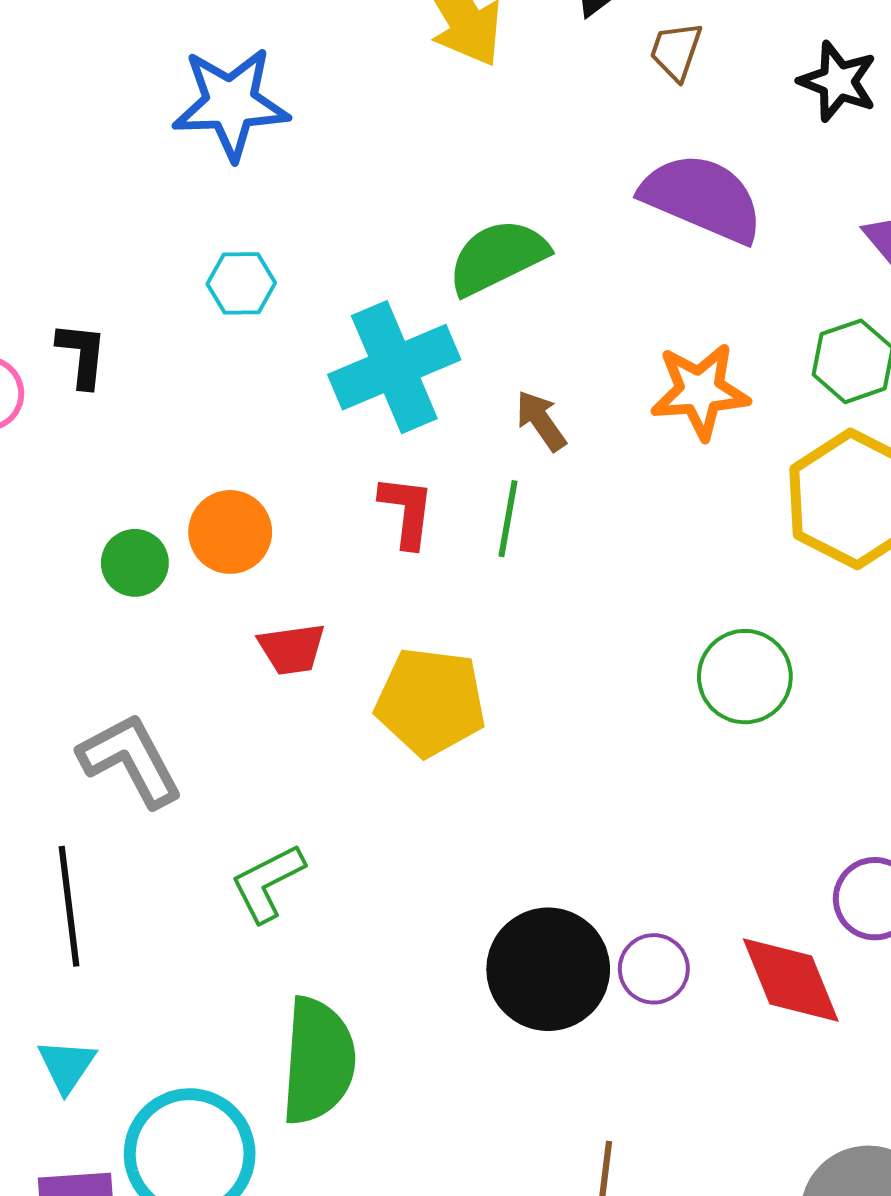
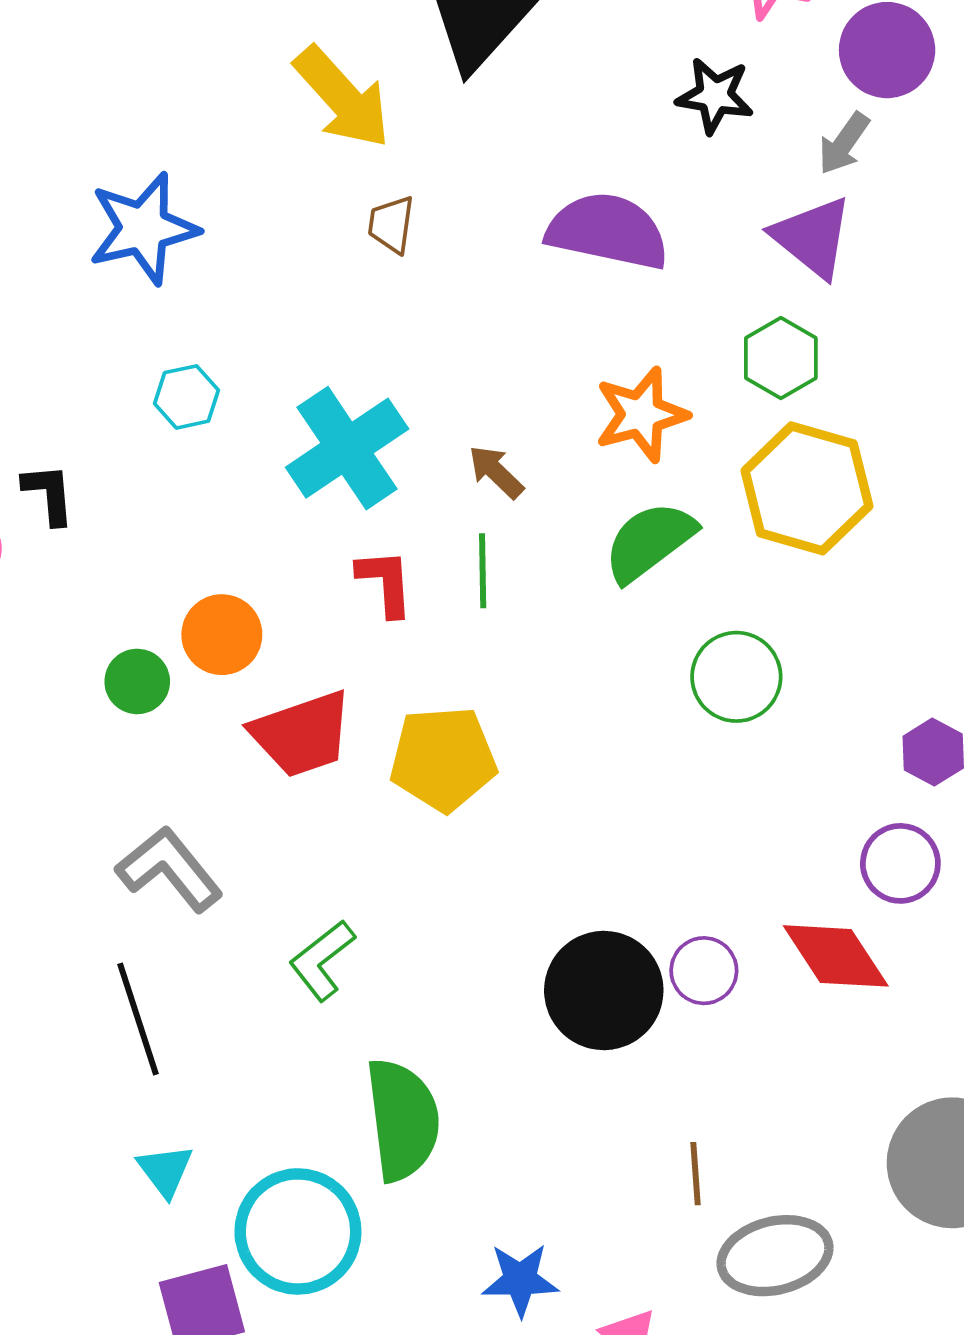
brown trapezoid: (676, 51) -> (391, 225), moved
green semicircle: (498, 257) -> (649, 542), moved
red trapezoid: (292, 649) -> (302, 734), size x1.6

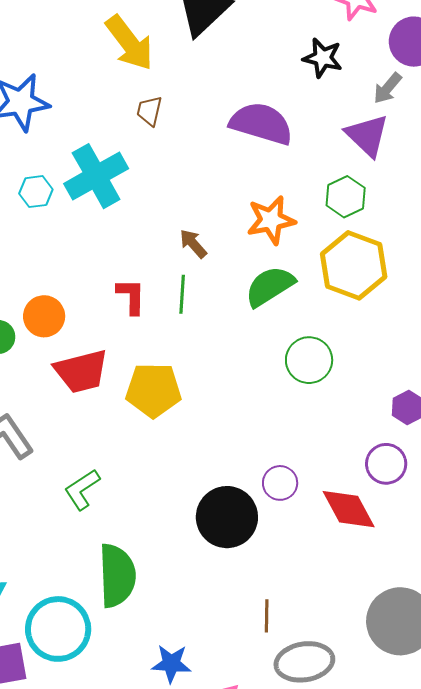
cyan cross: (347, 448) -> (96, 176), moved
purple circle: (704, 971) -> (280, 483), moved

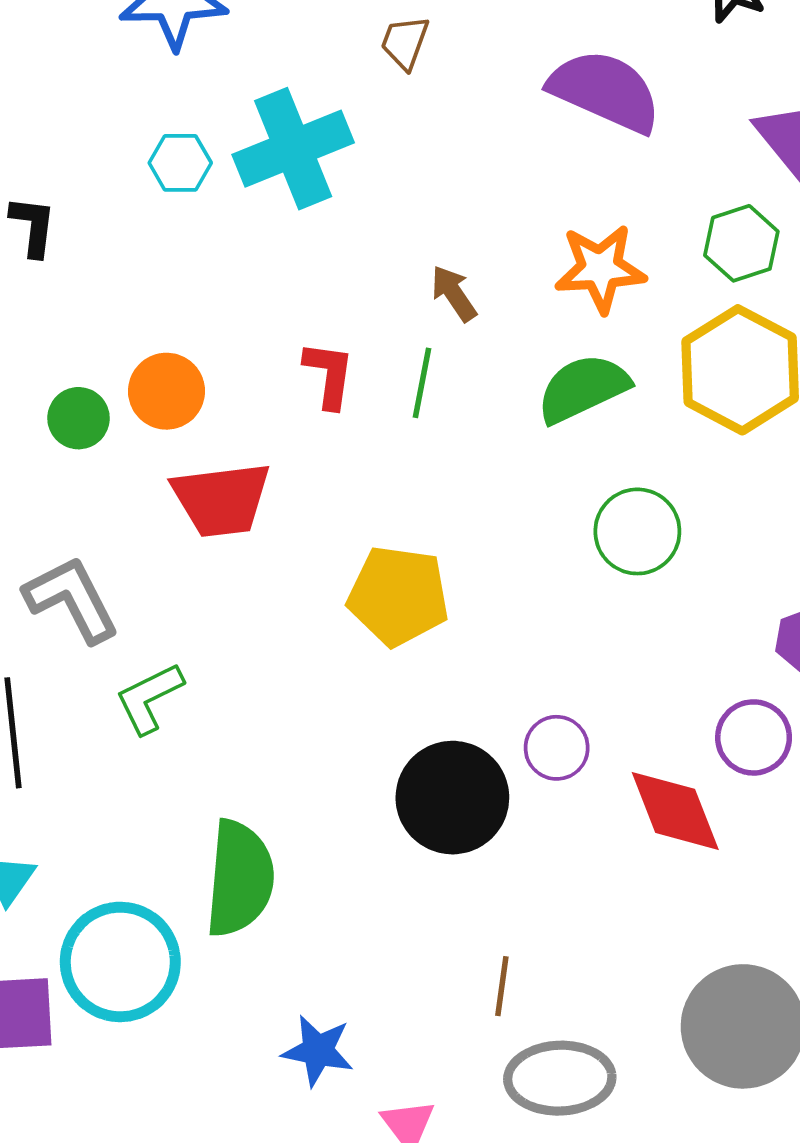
yellow pentagon: (154, 390) -> (398, 596), moved
green L-shape: (82, 489) -> (149, 698), moved

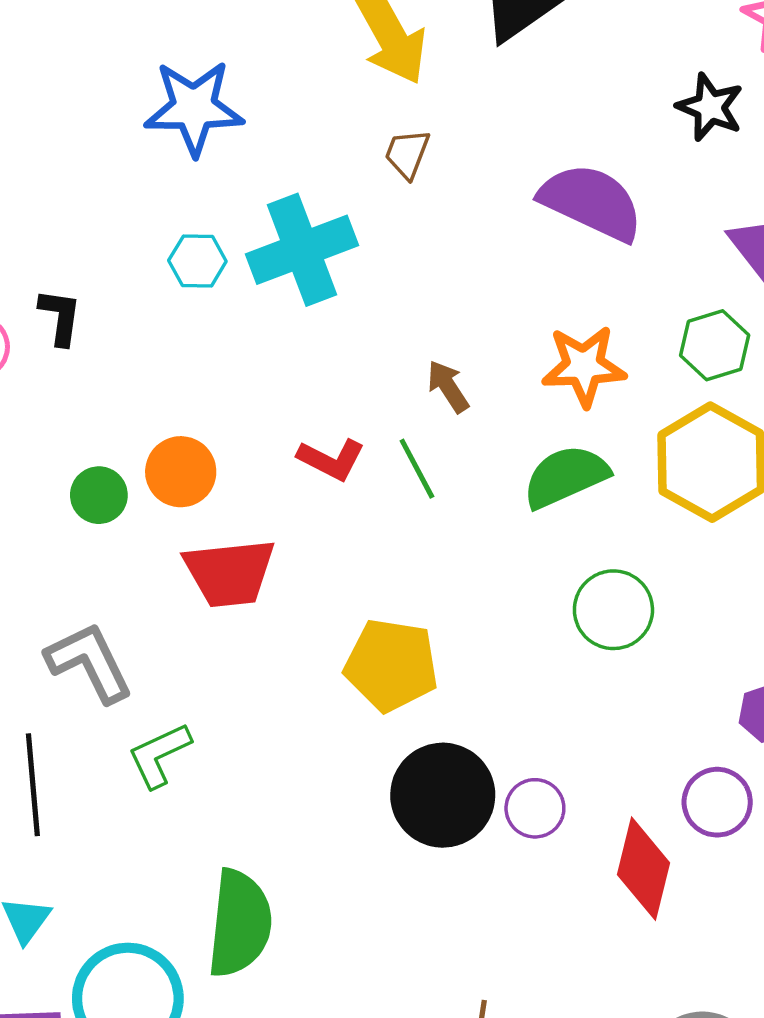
red L-shape: (329, 375) -> (331, 459), turned 108
green line: (422, 383) -> (417, 469), turned -40
black circle: (452, 798) -> (443, 795), moved
red diamond: (675, 811) -> (643, 869), turned 34

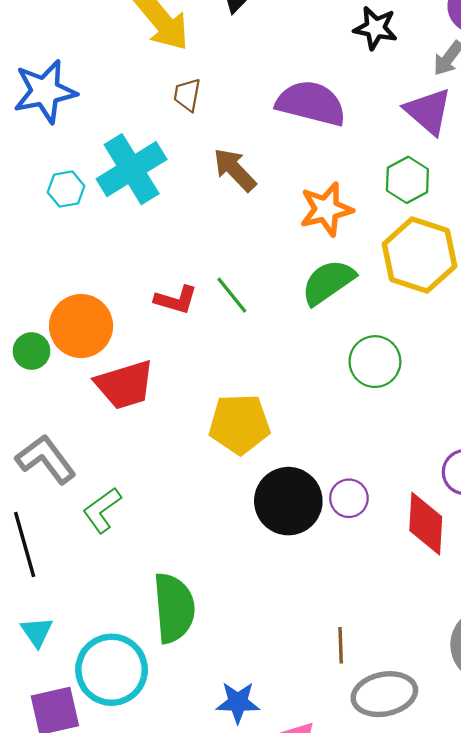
brown arrow: (448, 386) -> (235, 170), moved, size x1.4
orange circle: (181, 472) -> (81, 326), size x1.4

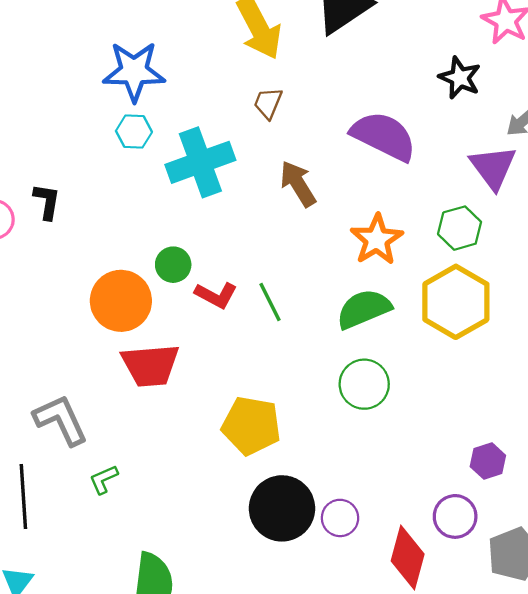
cyan hexagon: (66, 189) -> (134, 132), moved
orange star: (326, 209) -> (377, 239), turned -30
green circle: (32, 351) -> (173, 265), moved
green circle: (375, 362) -> (364, 384), moved
green L-shape: (102, 510) -> (104, 479), size x0.7

